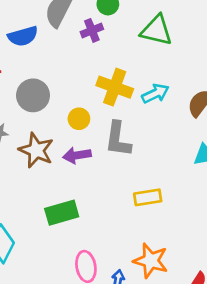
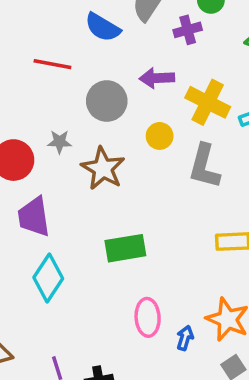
blue semicircle: (23, 36) -> (103, 27), turned 40
purple arrow: (77, 155) -> (157, 78), moved

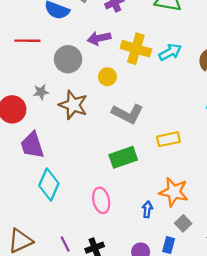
gray L-shape: (204, 166) -> (128, 114), moved, turned -68
green rectangle: (125, 248) -> (123, 157), moved
pink ellipse: (148, 317) -> (101, 200), moved

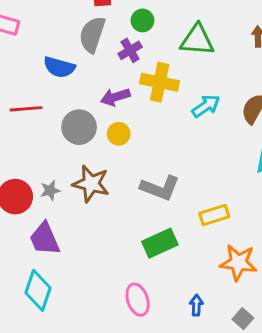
yellow cross: (136, 49) -> (160, 82), moved
yellow circle: (107, 77) -> (119, 134), moved
gray star: (41, 92) -> (50, 190), moved
cyan diamond: (49, 185) -> (38, 290), moved
orange star: (174, 192) -> (238, 263), moved

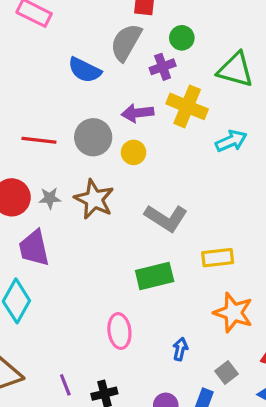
red line: (26, 109) -> (39, 140), moved

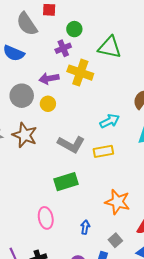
gray semicircle: (126, 42) -> (27, 24), moved, turned -60
cyan arrow: (231, 141) -> (110, 121), moved
yellow rectangle: (218, 258) -> (103, 151), moved

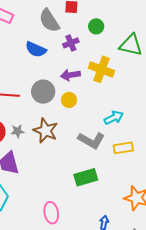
purple cross: (63, 48) -> (71, 43), moved
cyan arrow: (110, 121) -> (114, 118), moved
pink ellipse: (46, 218) -> (51, 213), moved

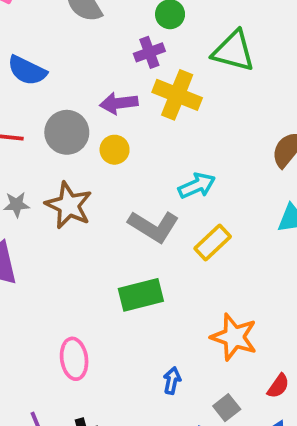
purple cross: (71, 43) -> (149, 52), moved
blue semicircle: (36, 49) -> (27, 70), moved
yellow rectangle: (123, 148) -> (213, 242), turned -36

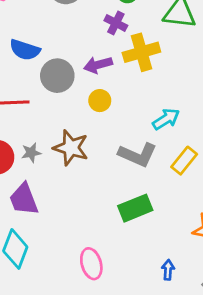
purple cross: (149, 52) -> (116, 23), turned -35
yellow cross: (177, 95) -> (141, 52), turned -30
gray circle: (67, 132) -> (57, 76), moved

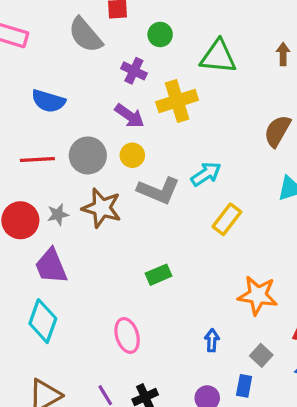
purple cross: (116, 23) -> (134, 71), moved
purple arrow: (98, 65) -> (129, 116), turned -128
gray circle: (57, 76) -> (88, 155), moved
gray L-shape: (138, 155) -> (159, 190), moved
green rectangle: (135, 208) -> (158, 275), moved, size x0.7

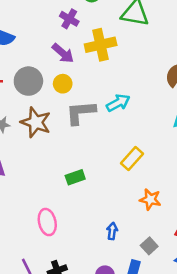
gray L-shape: (159, 190) -> (81, 112), turned 148
yellow rectangle: (227, 219) -> (132, 159), moved
orange star: (258, 295) -> (150, 199), size x0.7

